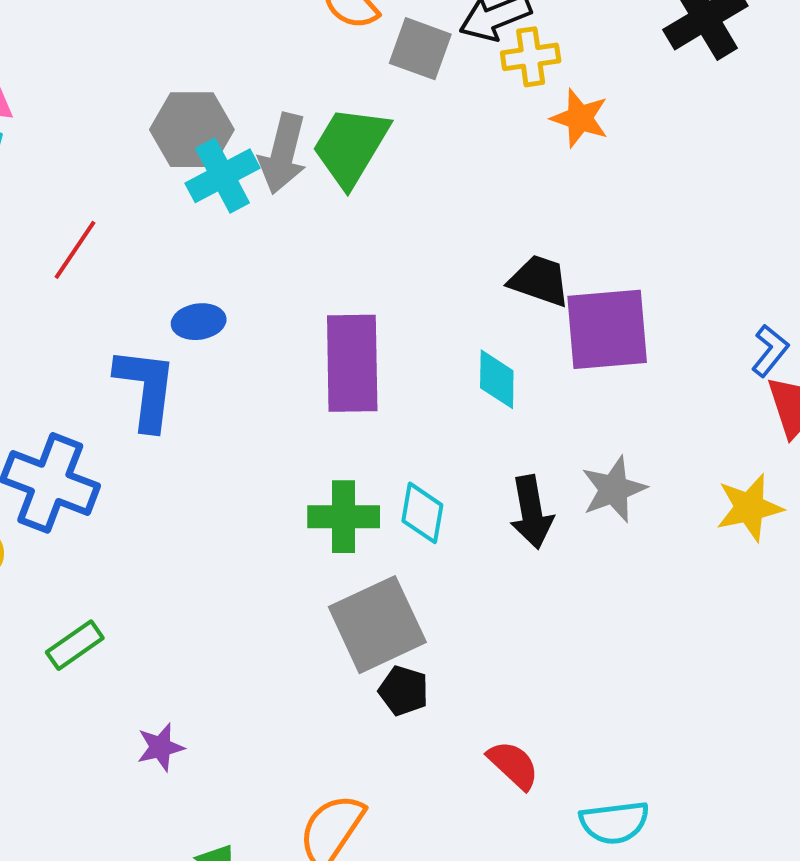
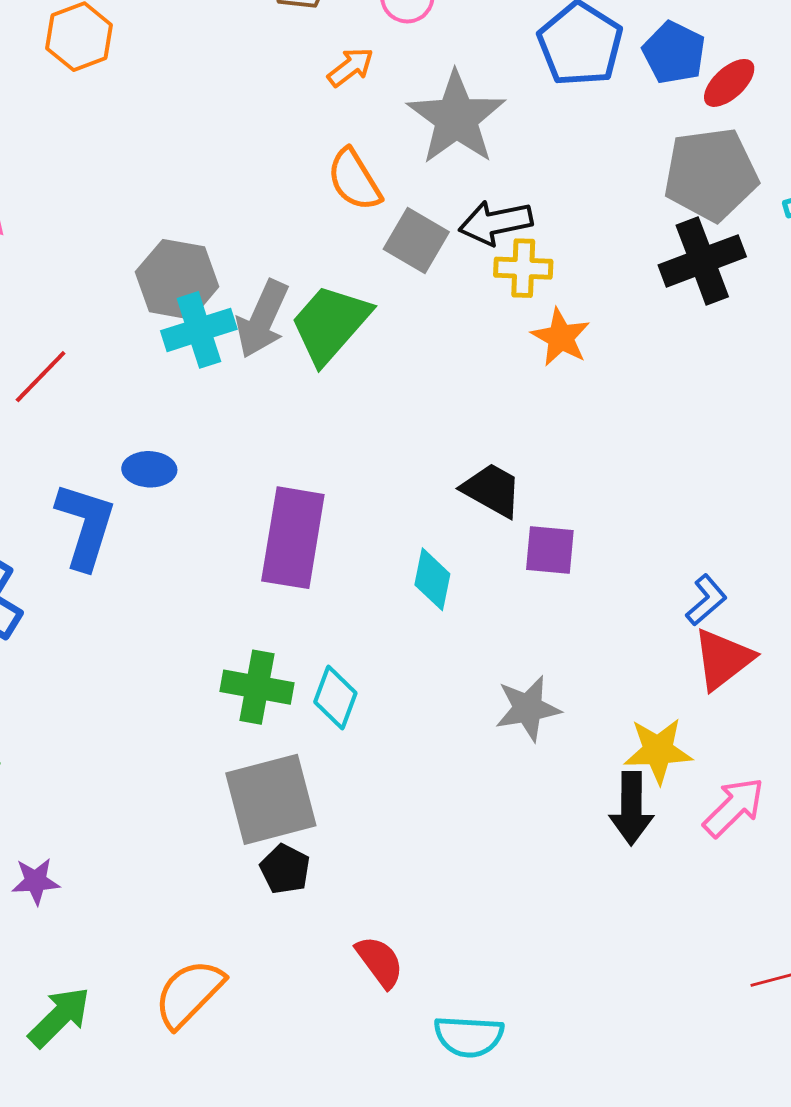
purple square: (607, 329) -> (550, 550), size x0.6
black arrow: (531, 512) -> (631, 808), moved

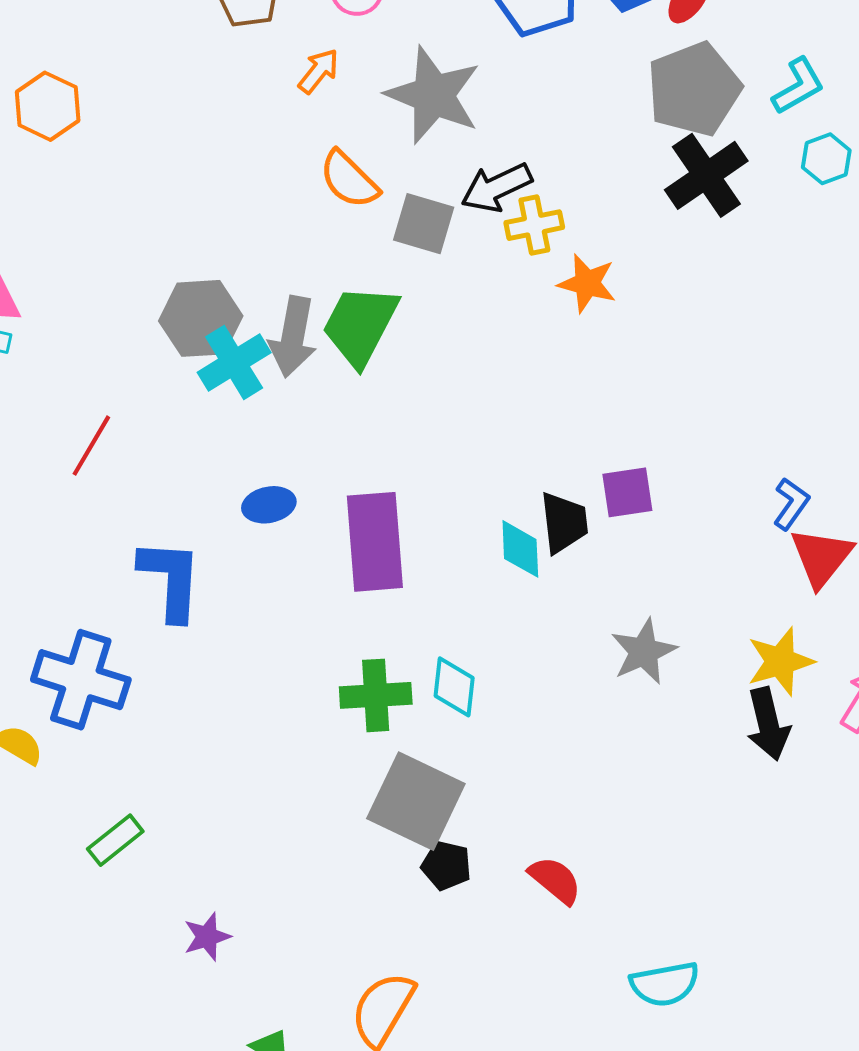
blue ellipse: (149, 469) -> (269, 505), moved
black trapezoid: (492, 490) -> (564, 523), moved, turned 68
gray square: (271, 799) -> (416, 801), turned -36
red semicircle: (380, 962) -> (555, 880), moved

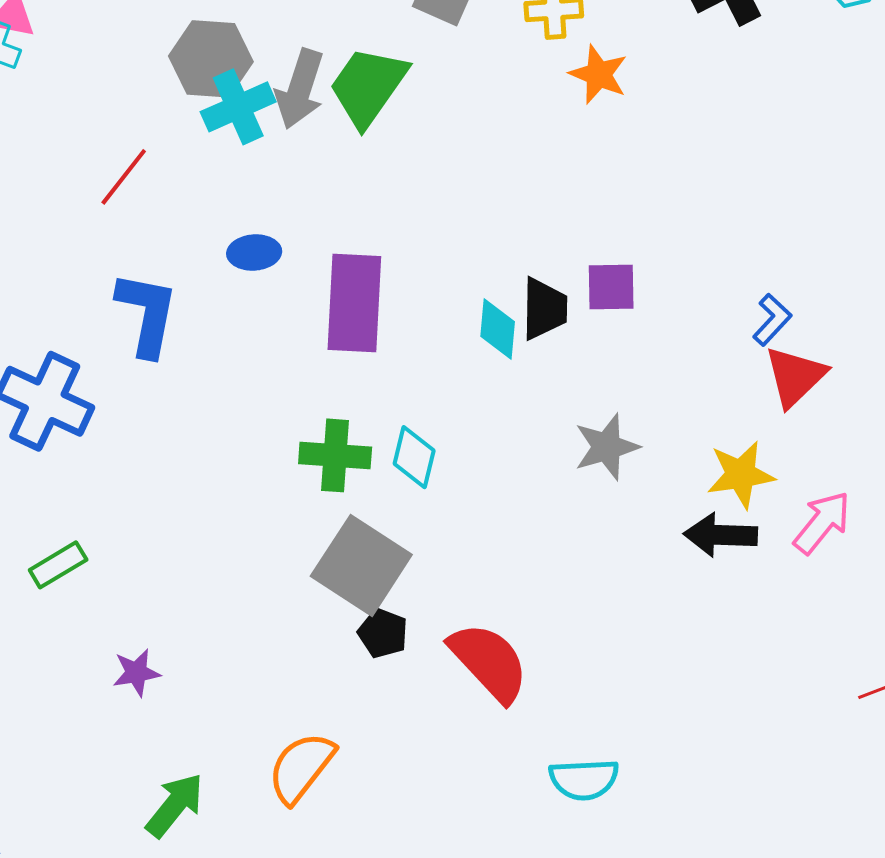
red line: (91, 446) -> (124, 177), moved
black arrow: (768, 724) -> (721, 535), turned 98
red semicircle: (555, 880) -> (489, 662), size x1.6

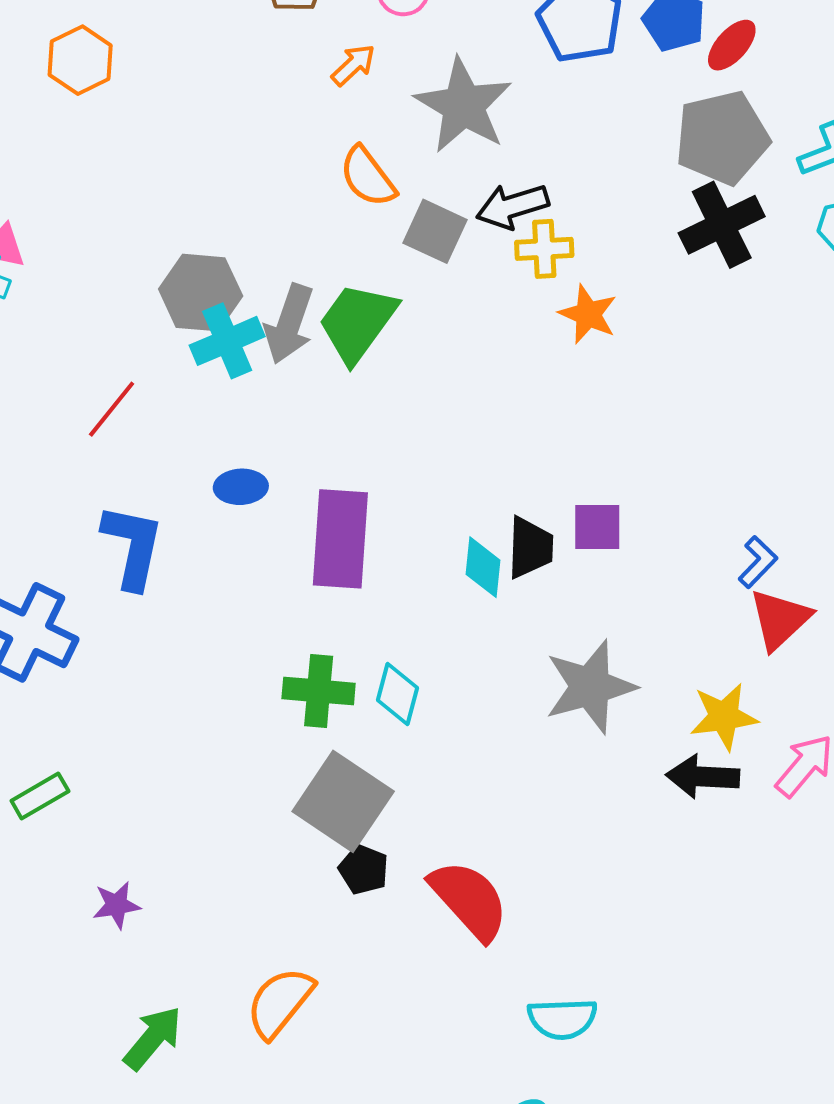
gray star: (607, 447) -> (590, 687), size x1.4

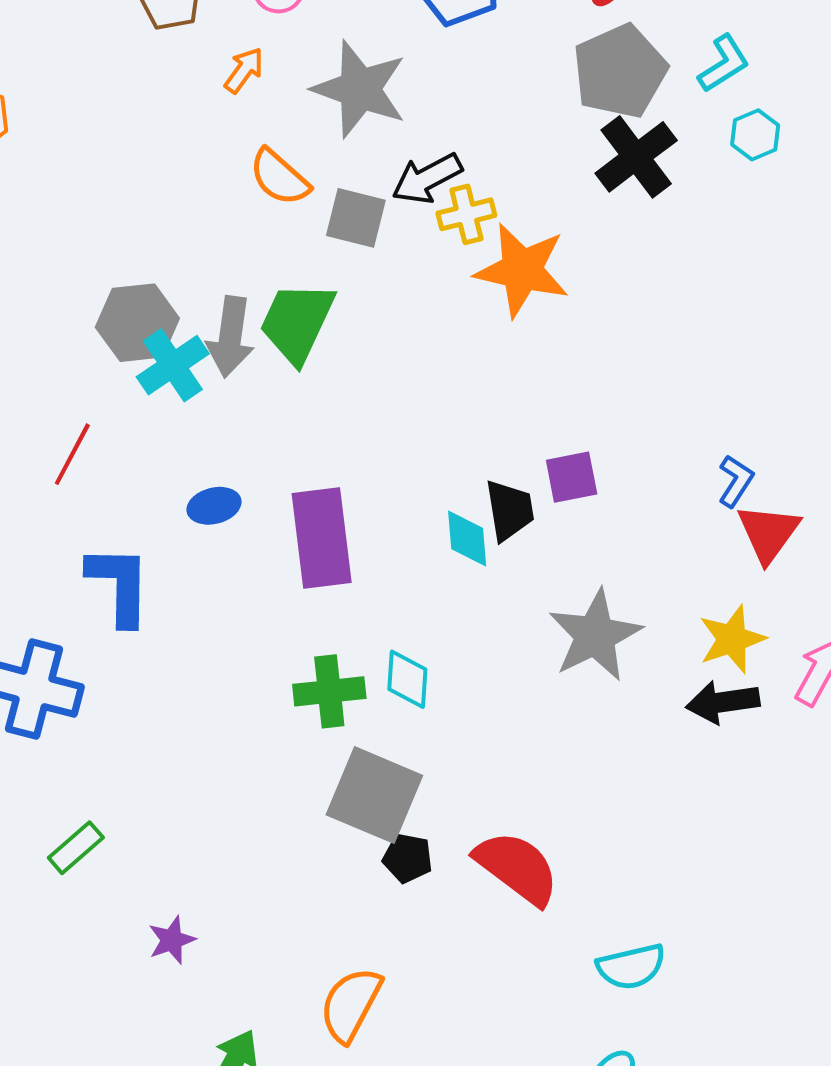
orange star: (588, 314) -> (522, 270), size x1.6

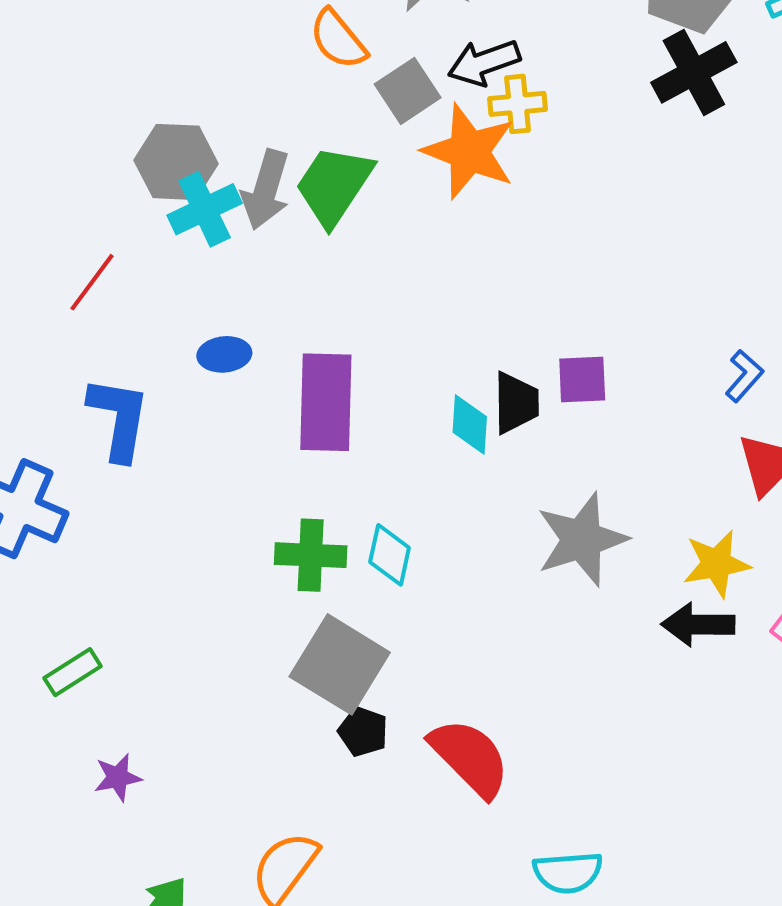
gray square: (356, 218) -> (408, 91), turned 34
orange star: (522, 270) -> (469, 152), moved
blue L-shape: (736, 481) -> (744, 376), moved
green rectangle: (76, 848) -> (73, 672), moved

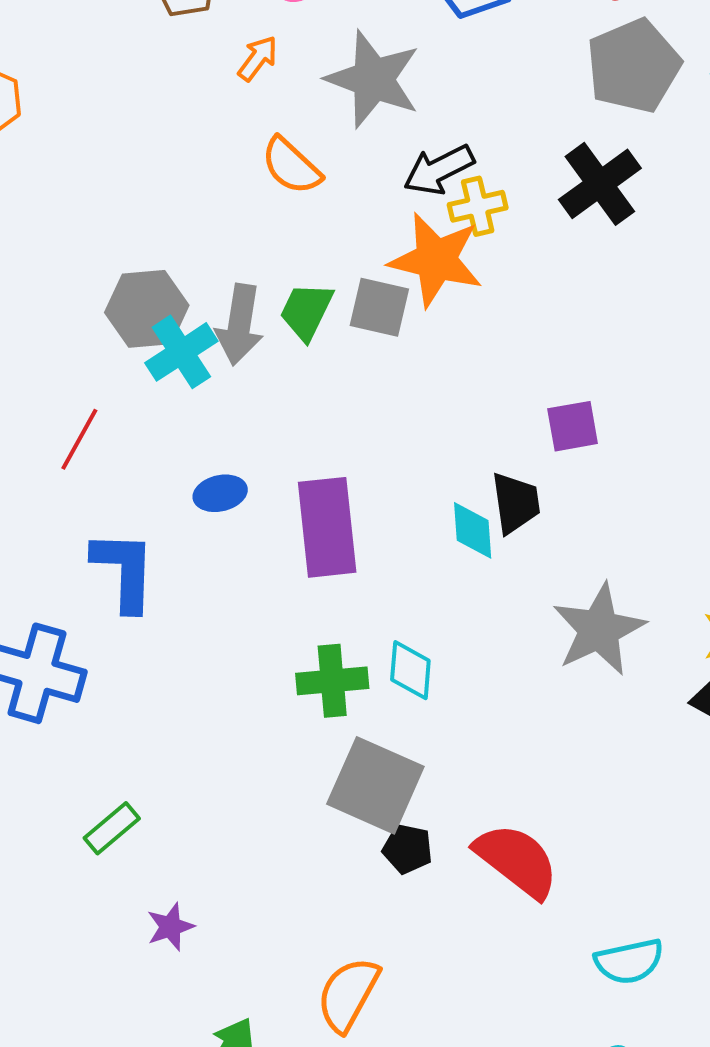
black cross: (694, 72) -> (600, 184), moved
gray square: (408, 91) -> (379, 307), moved, turned -36
green trapezoid: (334, 185) -> (306, 311), size x0.7
purple square: (582, 380) -> (573, 426), moved

